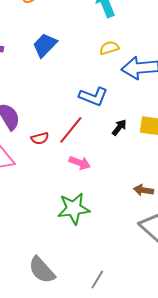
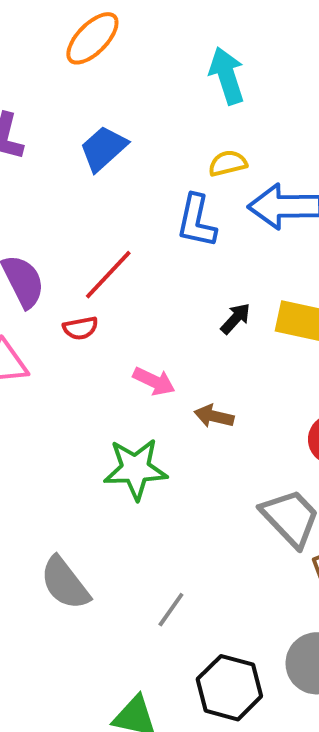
blue L-shape: (93, 96) -> (196, 221), moved, turned 76
red line: (71, 130) -> (108, 275), moved
brown arrow: (143, 190) -> (214, 416), moved

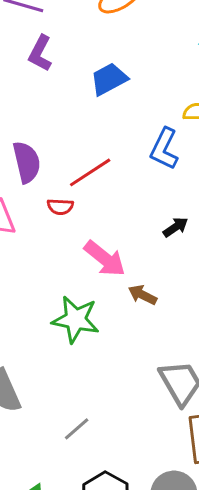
pink arrow: (154, 381) -> (105, 259), size x1.4

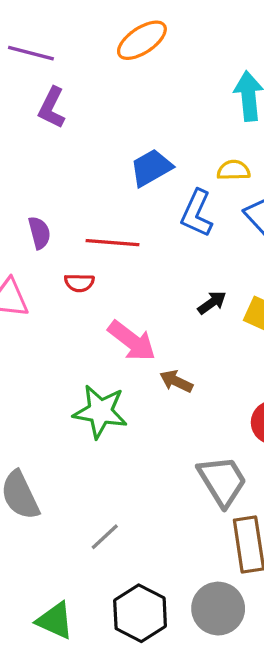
blue trapezoid: (109, 79) -> (151, 168), moved
purple semicircle: (27, 162) -> (39, 233), size x0.7
red line: (90, 172) -> (112, 243), turned 39

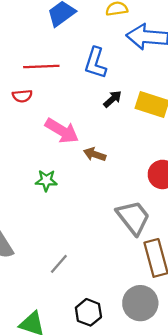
blue L-shape: (197, 213) -> (95, 63), moved
green star: (100, 412) -> (46, 180), size x0.6
black hexagon: (140, 613) -> (88, 312), size x0.7

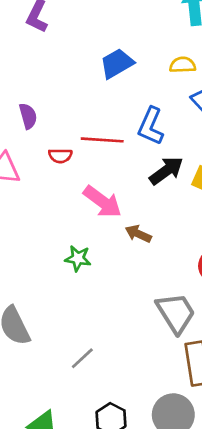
red line: (41, 67) -> (102, 140), moved
black arrow: (113, 99) -> (166, 171), size x1.5

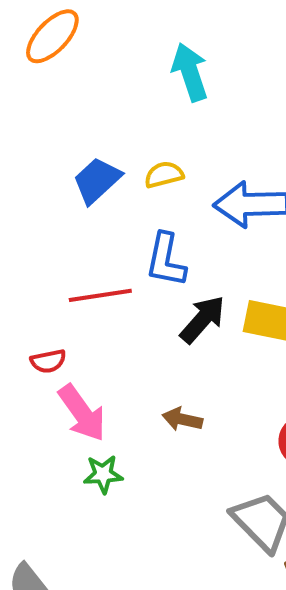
yellow semicircle: (183, 65) -> (164, 175), moved
red semicircle: (60, 156) -> (48, 361), moved
pink arrow: (103, 202) -> (82, 413), moved, turned 30

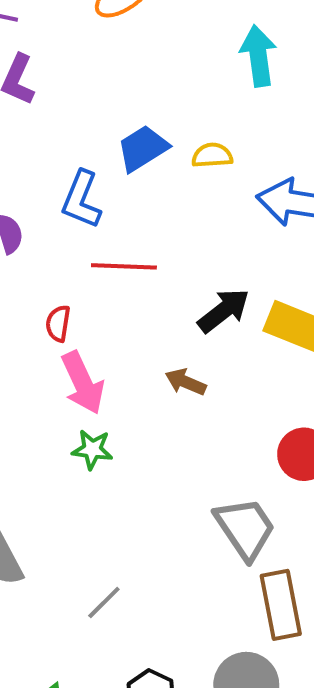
blue L-shape: (166, 260) -> (81, 200), moved
red semicircle: (48, 361) -> (58, 323), turned 100
brown arrow: (182, 419) -> (186, 382), moved

